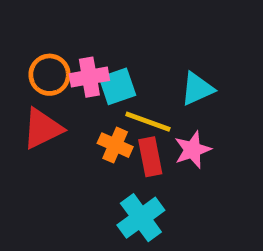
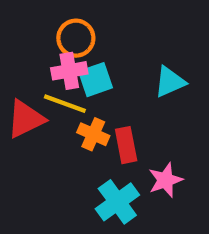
orange circle: (50, 75) -> (76, 38), moved
yellow line: (148, 122) -> (65, 104), moved
pink star: (192, 150) -> (165, 180), moved

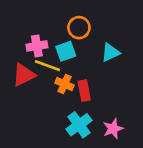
orange circle: (76, 38) -> (79, 28), moved
pink cross: (69, 71) -> (37, 46), moved
pink star: (165, 180) -> (113, 129), moved

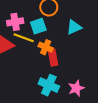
orange cross: (65, 84) -> (46, 47), moved
cyan cross: (79, 125) -> (49, 85), turned -30

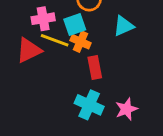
orange cross: (46, 47) -> (80, 42), moved

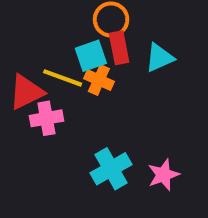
pink cross: (43, 19) -> (46, 118), moved
red rectangle: (95, 68) -> (119, 48), moved
cyan cross: (89, 105) -> (111, 169), turned 36

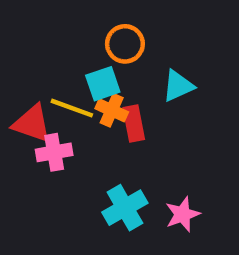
red rectangle: (119, 48) -> (134, 124), moved
red triangle: (26, 92) -> (32, 124), turned 45

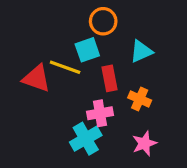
orange cross: (112, 110) -> (140, 99), moved
pink cross: (54, 152) -> (100, 113), moved
cyan cross: (125, 208) -> (86, 139), moved

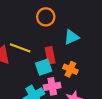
cyan square: (87, 50) -> (44, 67), moved
pink cross: (100, 113) -> (52, 86), moved

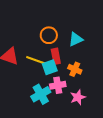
orange circle: (46, 17) -> (49, 35), moved
yellow line: (20, 48) -> (36, 60), moved

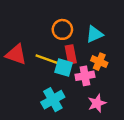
cyan square: (50, 67) -> (64, 68), turned 35
orange cross: (75, 69) -> (99, 62), moved
pink cross: (58, 85) -> (85, 76), moved

